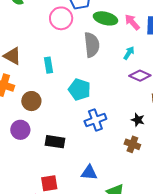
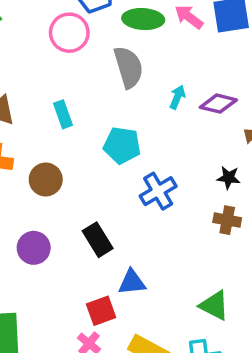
cyan arrow: (129, 53) -> (177, 97), moved
purple circle: (20, 130) -> (34, 248), moved
black rectangle: (55, 142) -> (98, 240), turned 60
blue triangle: (89, 173) -> (132, 282), moved

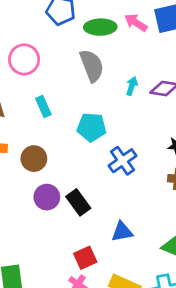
pink circle: (69, 33) -> (24, 59), moved
purple circle: (34, 248) -> (47, 197), moved
blue triangle: (132, 282) -> (122, 232), moved

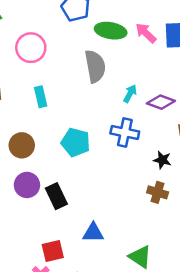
cyan pentagon: (91, 127) -> (76, 142), moved
blue cross: (122, 161) -> (125, 133), moved, turned 36

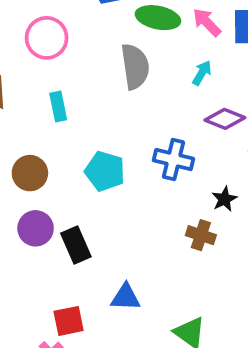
cyan arrow: (130, 94) -> (202, 73), moved
black star: (162, 160) -> (224, 199), turned 30
brown cross: (158, 192) -> (201, 235), moved

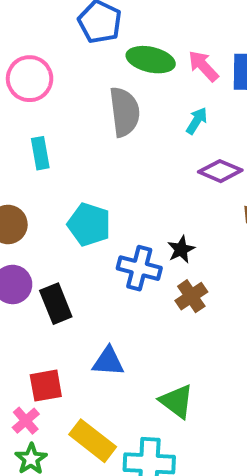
blue cross: (173, 160) -> (139, 268), moved
black star: (224, 199) -> (181, 249), moved
brown cross: (201, 235) -> (191, 296), turned 36

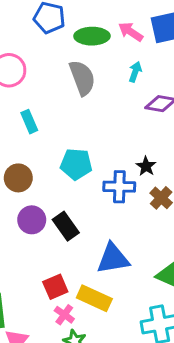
blue triangle: (108, 361) -> (113, 258), size x1.4
red square: (46, 386) -> (55, 287), moved
yellow rectangle: (93, 441) -> (94, 298), moved

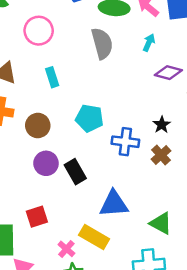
black star: (146, 166) -> (162, 125), moved
red square: (55, 287) -> (37, 217), moved

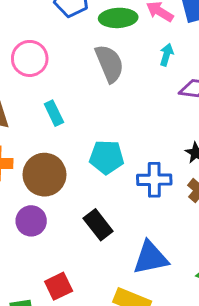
brown circle: (38, 126) -> (44, 175), size x1.4
purple circle: (46, 163) -> (31, 221), moved

